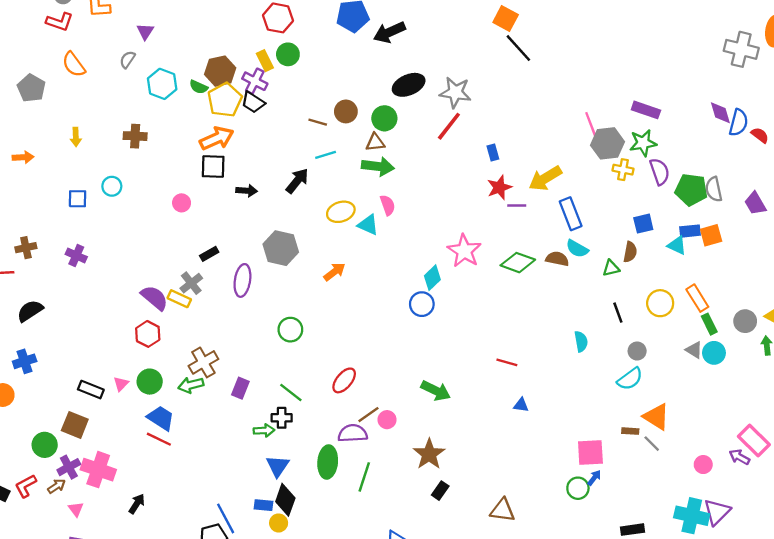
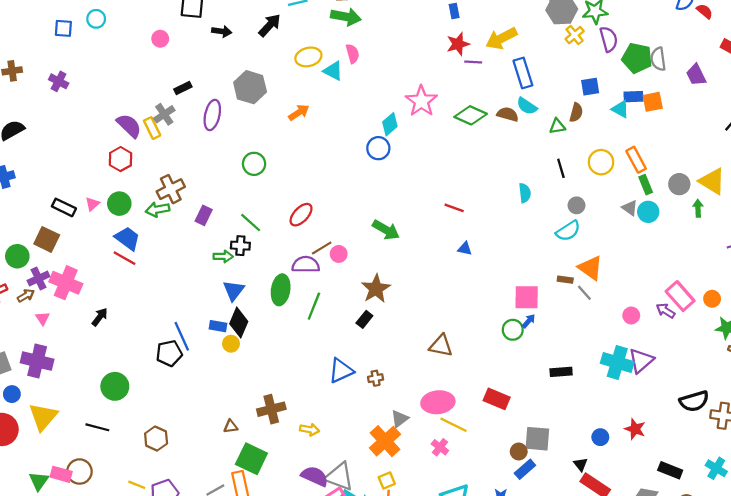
yellow cross: (623, 170) -> (575, 35), turned 36
yellow rectangle: (179, 299) -> (152, 128), turned 35
black rectangle: (440, 491) -> (364, 319), moved

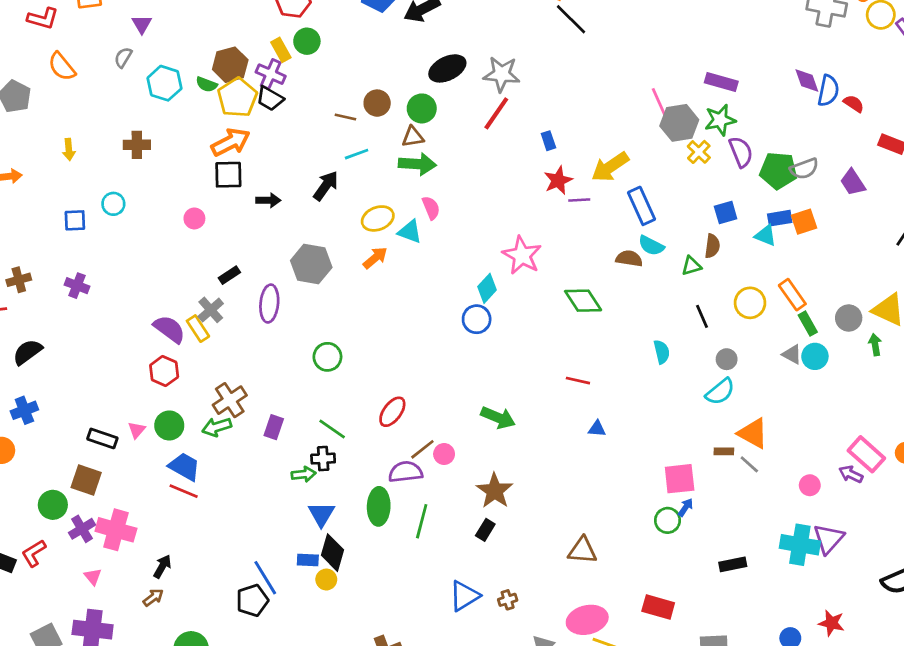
gray semicircle: (658, 59) -> (804, 169), turned -95
orange arrow: (299, 113) -> (375, 258), moved
green diamond: (471, 115) -> (583, 301), moved, turned 40
brown arrow: (26, 296) -> (153, 597), moved

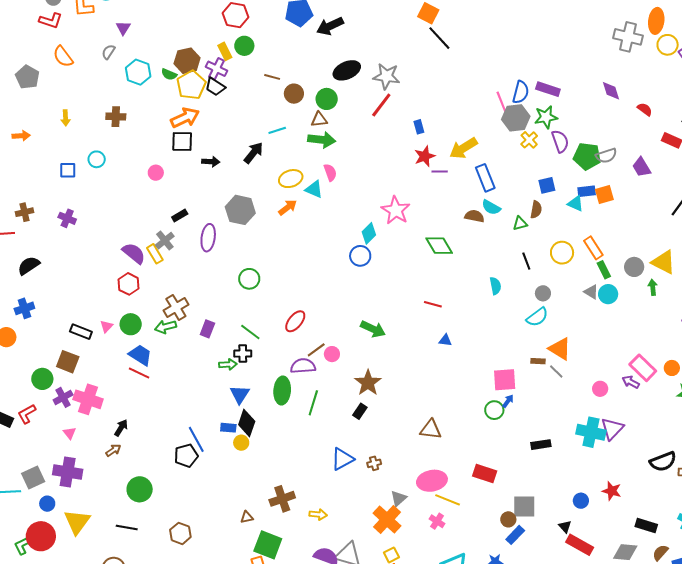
blue semicircle: (828, 91) -> (521, 92), moved
brown line: (345, 117) -> (272, 77), moved

